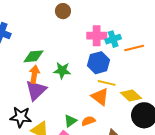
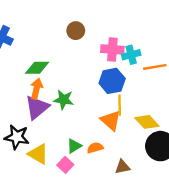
brown circle: (63, 11) -> (76, 31), moved
green star: (62, 70) -> (64, 100), moved
yellow line: (107, 83) -> (120, 105), turned 72

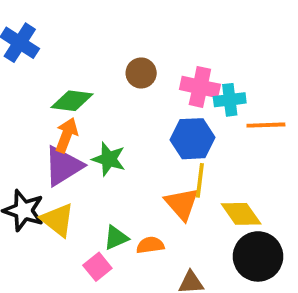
brown circle: (76, 31) -> (141, 73), moved
yellow triangle: (38, 154) -> (58, 220), moved

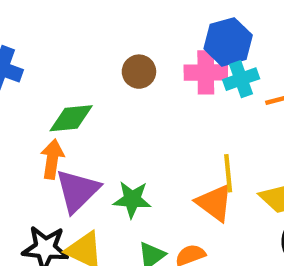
orange arrow: (66, 135) -> (52, 159), moved
blue hexagon: (193, 139) -> (228, 42), moved
green star: (109, 159) -> (132, 199), moved

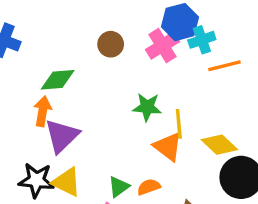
pink cross: (206, 72) -> (162, 46), turned -32
cyan cross: (241, 79) -> (202, 40), moved
green star: (132, 199) -> (147, 107), moved

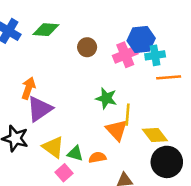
green diamond: (58, 80) -> (46, 30), moved
yellow triangle: (67, 182) -> (53, 147), moved
green triangle: (119, 187) -> (75, 154), turned 42

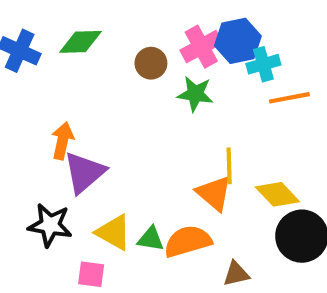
pink cross: (125, 55) -> (201, 47), moved
green star: (106, 98) -> (195, 94), moved
orange semicircle: (97, 157) -> (188, 241), size x1.6
pink square: (64, 173) -> (91, 274), moved, turned -35

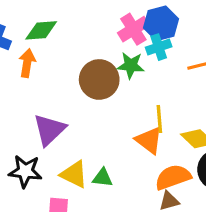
brown circle: (151, 63) -> (99, 79), moved, size x1.6
cyan cross: (263, 64) -> (159, 47), moved
orange arrow: (63, 141) -> (27, 63), moved
orange semicircle: (188, 241) -> (173, 177), moved

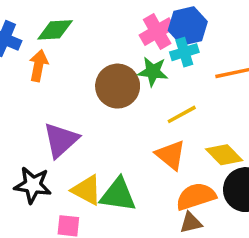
yellow line: (159, 119) -> (182, 114), moved, turned 64
green triangle: (103, 178) -> (118, 195), size x1.6

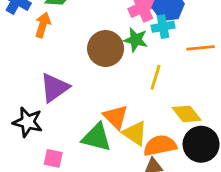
yellow line: (182, 114) -> (155, 77), turned -50
orange triangle: (171, 155) -> (116, 117), moved
yellow triangle: (87, 190) -> (135, 133), moved

